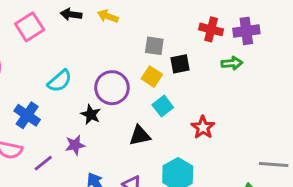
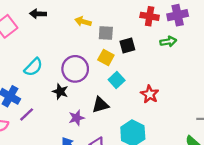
yellow arrow: (108, 16) -> (83, 22), moved
purple star: (75, 145) -> (76, 118), moved
purple line: (43, 163) -> (27, 114), moved

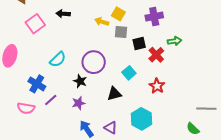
purple cross: (178, 15) -> (154, 17), moved
red cross: (150, 16) -> (156, 55), moved, turned 35
yellow square: (106, 57) -> (118, 14), moved
purple star: (76, 118) -> (78, 103), moved

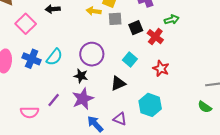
blue cross: (37, 84) -> (32, 59), moved
purple star: (78, 103) -> (83, 99), size x1.5

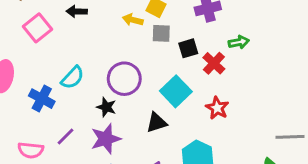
blue cross: (32, 59) -> (42, 99), moved
cyan square: (130, 59) -> (176, 91), size x1.5

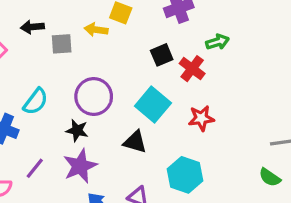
gray square: (161, 33) -> (62, 44), moved
red star: (217, 108) -> (201, 118), turned -30
black triangle: (156, 123) -> (135, 142), turned 40

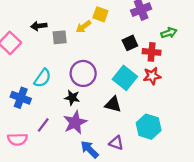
yellow arrow: (96, 30) -> (84, 27), turned -42
red cross: (192, 69) -> (152, 52), turned -30
red star: (201, 118) -> (152, 76), moved

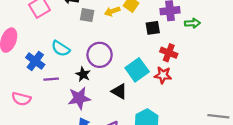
green arrow: (169, 33) -> (192, 23), moved
black square: (130, 43) -> (153, 28), moved
cyan semicircle: (42, 78) -> (61, 49), turned 72
purple line: (43, 125) -> (51, 79), moved, turned 32

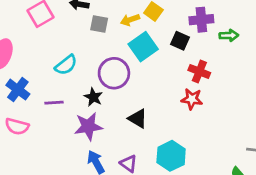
black square: (153, 28) -> (180, 41), turned 32
cyan semicircle: (61, 49) -> (66, 65), turned -72
blue cross: (35, 61) -> (18, 90), moved
cyan square: (137, 70) -> (143, 47), moved

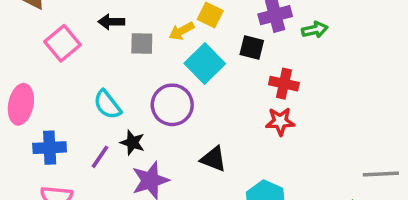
cyan semicircle: (66, 65) -> (107, 105), turned 100
blue cross: (18, 90) -> (50, 148), turned -30
black star: (93, 97) -> (132, 143), moved
purple line: (54, 103) -> (100, 157), turned -42

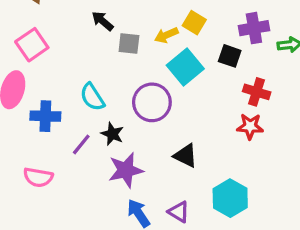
black arrow: (111, 22) -> (103, 21), turned 35
pink square: (63, 43) -> (32, 45), moved
blue cross: (50, 148) -> (45, 116), moved

